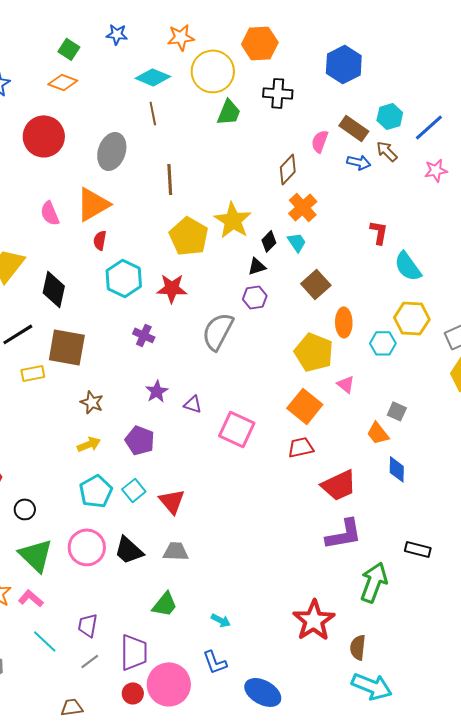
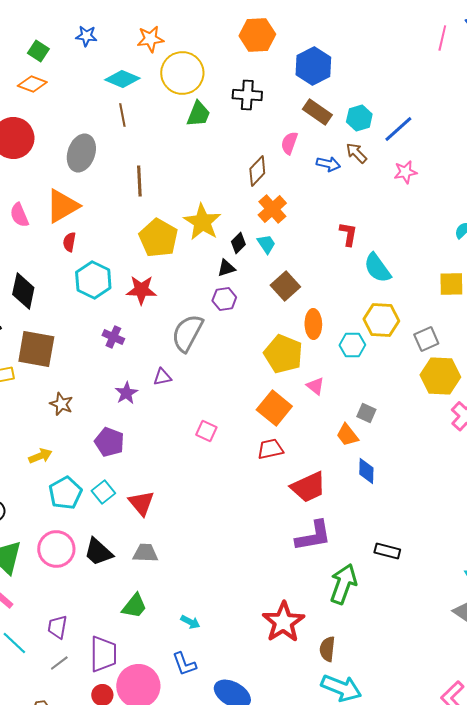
orange hexagon: (260, 43) -> (257, 35), moved
brown rectangle: (354, 128) -> (317, 112), moved
purple triangle: (193, 404) -> (162, 377), moved, turned -30
pink square: (237, 429) -> (206, 431), size x0.6
yellow arrow: (89, 444) -> (40, 456), moved

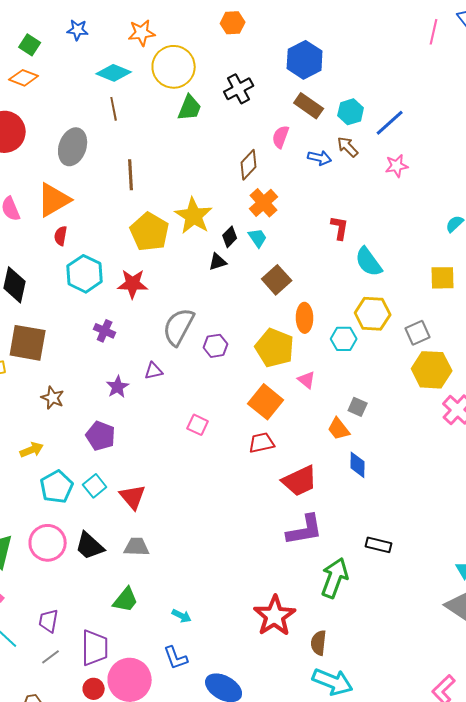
orange hexagon: (257, 35) -> (233, 23), moved, size x0.7
black cross: (247, 95) -> (239, 89), turned -32
purple hexagon: (224, 299) -> (216, 346), moved

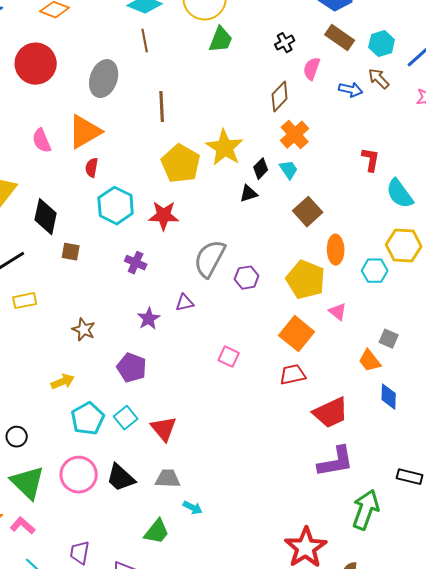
black cross: (239, 89) -> (285, 43), moved, size x0.7
brown square: (28, 343) -> (71, 252), moved, size x0.5
cyan arrow: (182, 616) -> (193, 508), moved

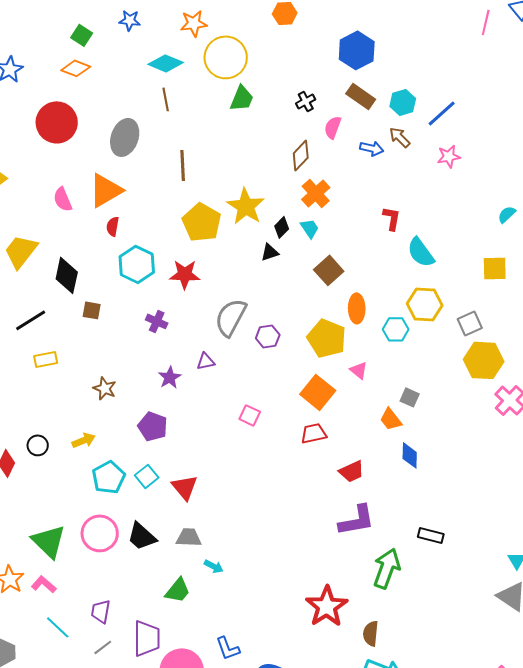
red trapezoid: (331, 413) -> (352, 471), size x0.7
black circle: (17, 437) -> (38, 445), moved

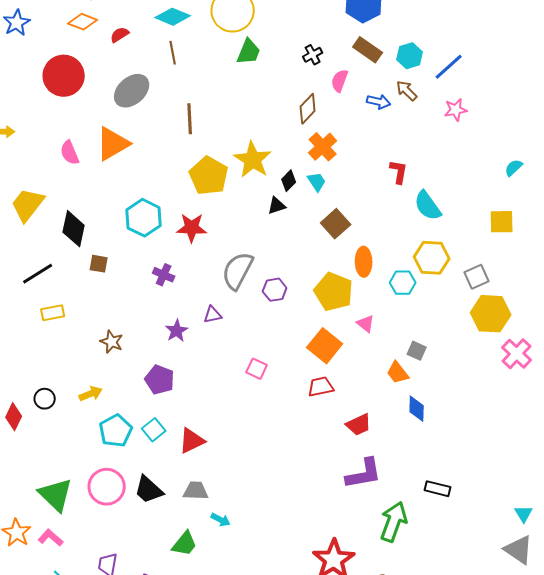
gray ellipse: (125, 137) -> (132, 91), turned 30
red semicircle: (113, 226) -> (120, 35), moved, turned 48
red triangle: (185, 487) -> (192, 441), turned 44

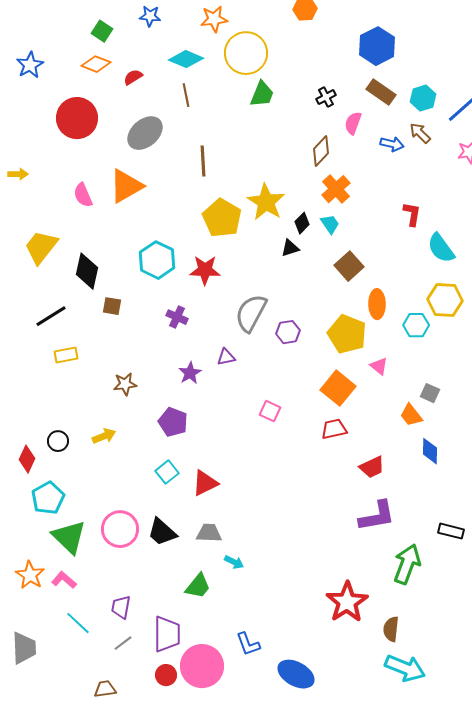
brown star: (112, 342) -> (125, 384), turned -30
cyan pentagon: (116, 431) -> (48, 498), moved

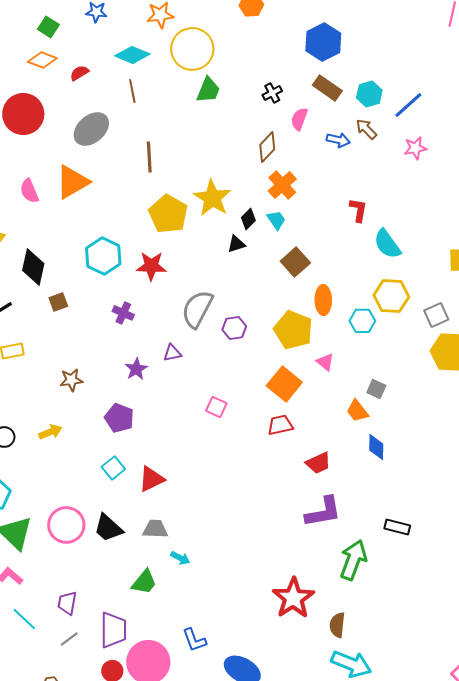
brown square: (112, 306) -> (58, 302), turned -30

